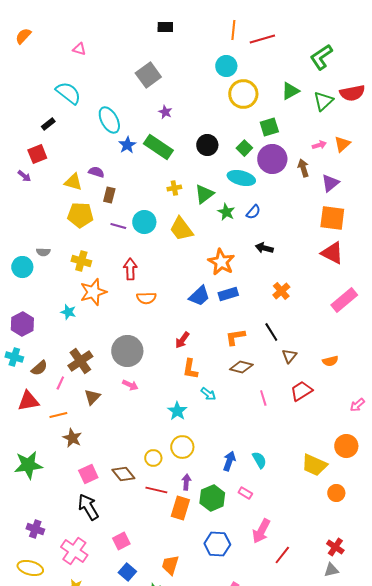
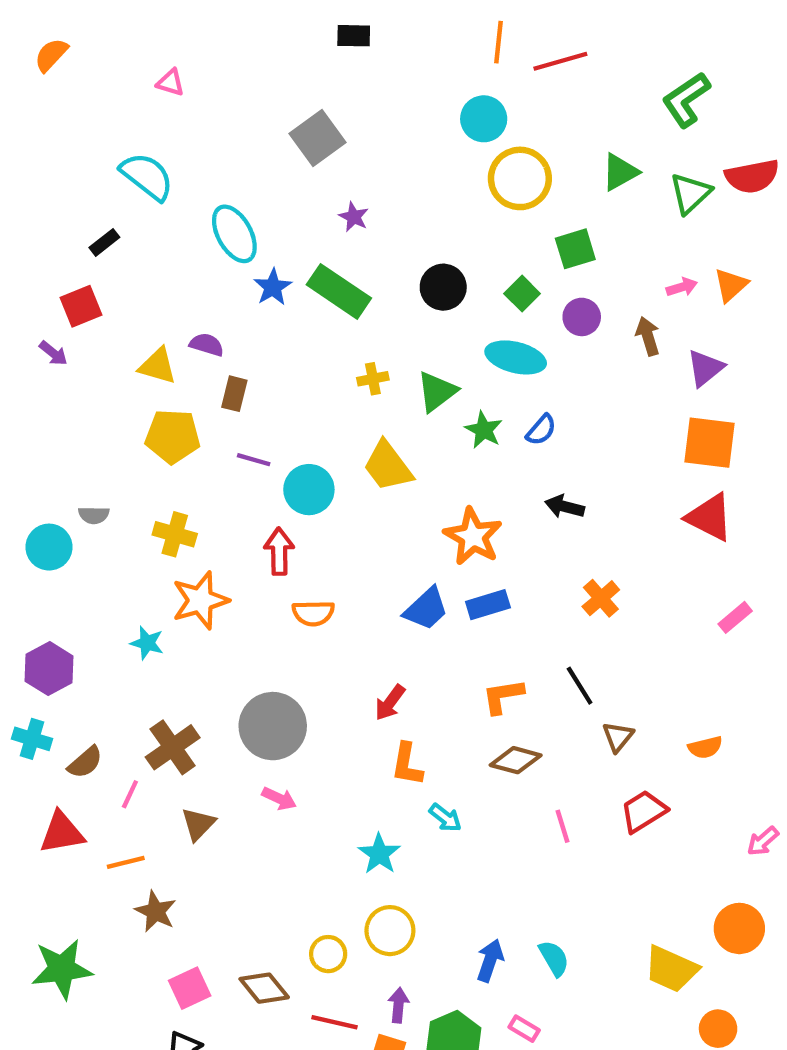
purple circle: (272, 159) -> (582, 317), size x0.6
cyan circle: (144, 222) -> (309, 490), moved
pink rectangle: (344, 300) -> (735, 617), size x0.6

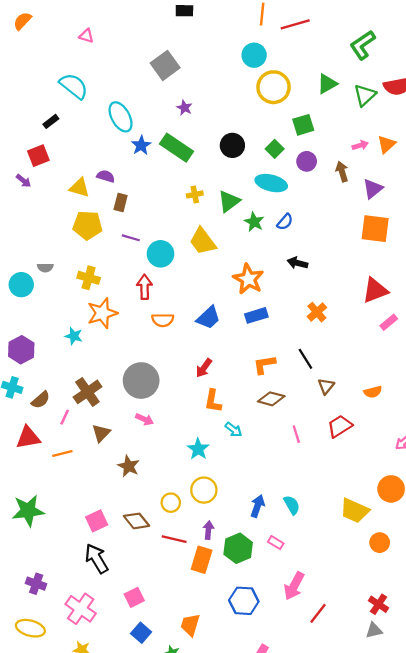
red triangle: (710, 517) -> (375, 290), moved, turned -48
blue trapezoid: (426, 609) -> (208, 318), moved
brown star: (156, 911) -> (129, 466), moved

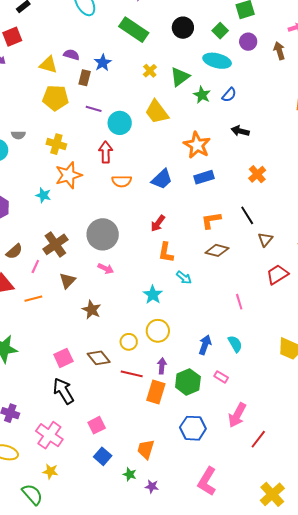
blue star: (141, 145) -> (103, 63), moved
yellow cross: (195, 194) -> (150, 71), turned -32
pink line: (296, 434) -> (239, 302), moved

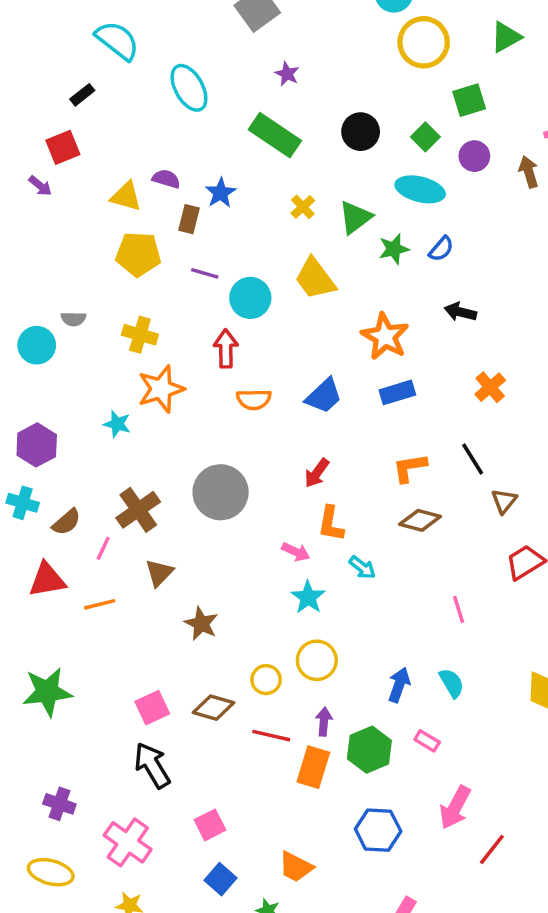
green star: (202, 95) -> (394, 249), turned 30
pink arrow: (106, 269) -> (296, 552), moved
brown diamond: (99, 358) -> (214, 708), turned -35
orange trapezoid: (146, 449) -> (296, 867), turned -80

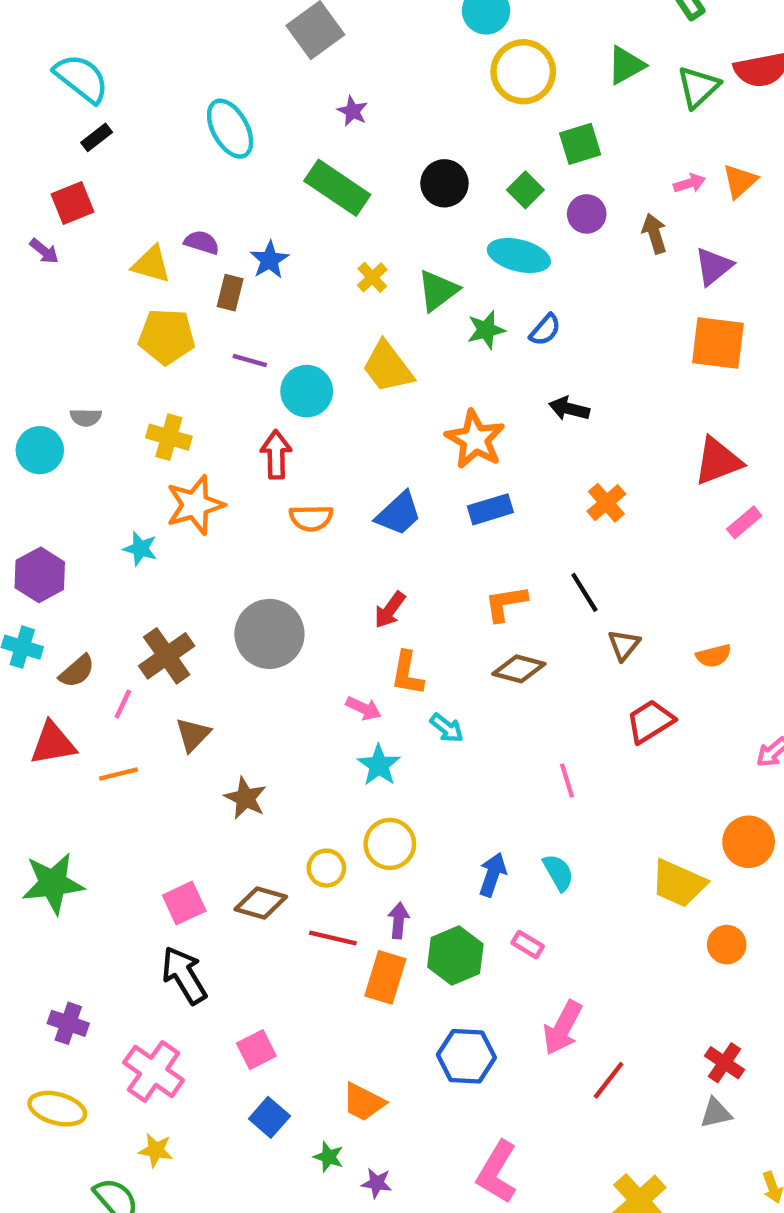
cyan semicircle: (117, 41) -> (81, 78), moved

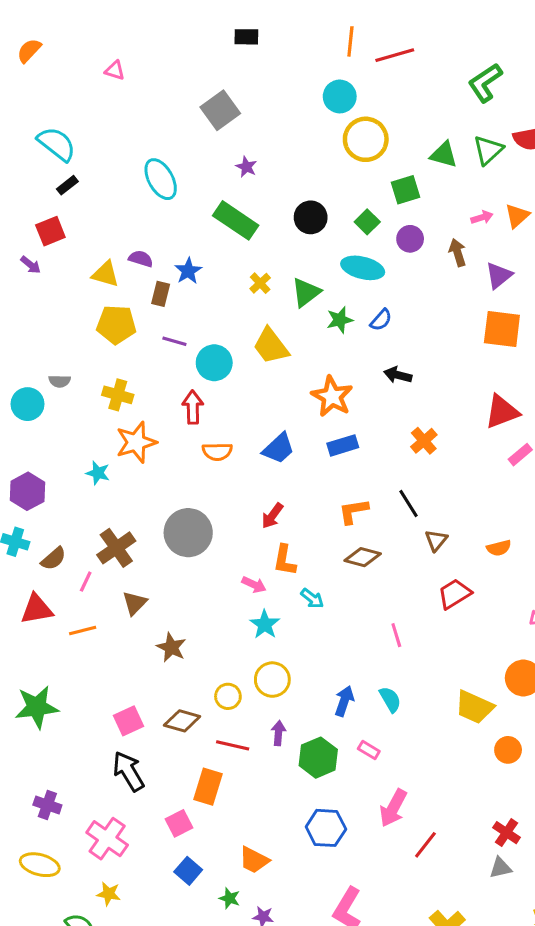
green triangle: (626, 65) -> (444, 155), moved, turned 44
orange rectangle: (385, 977) -> (208, 787), moved

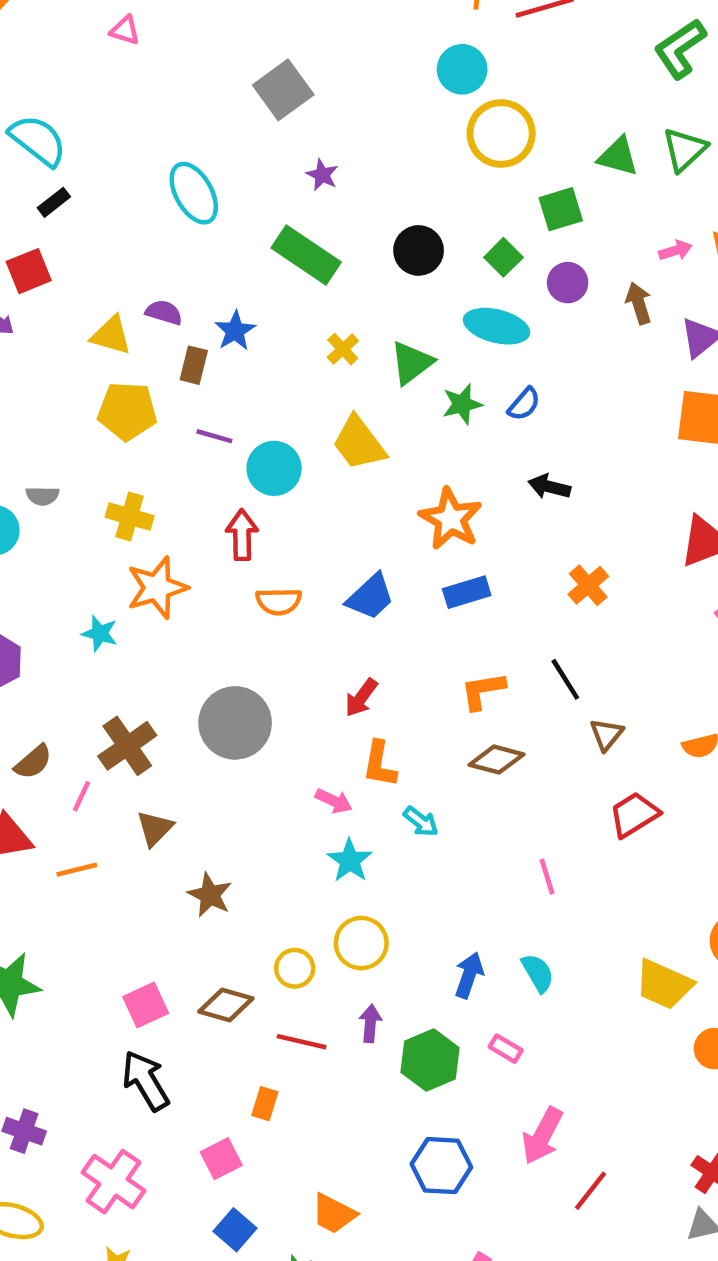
orange rectangle: (208, 787) -> (265, 1104), size x0.6

